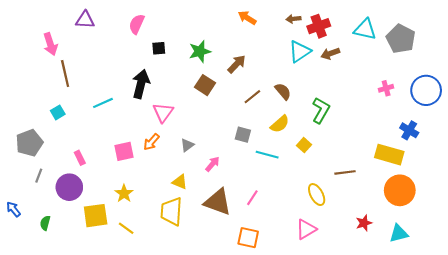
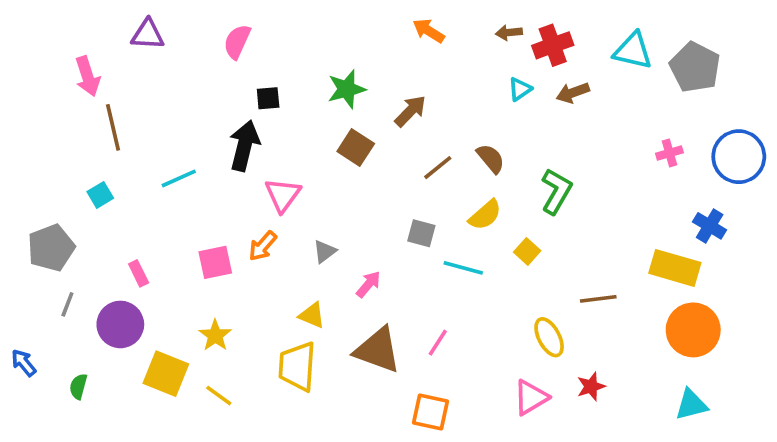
black square: (159, 48) -> (268, 98), moved
cyan triangle: (300, 51) -> (520, 89), size x0.6
yellow square: (96, 216) -> (166, 374), turned 30
red star: (364, 223) -> (591, 386), moved

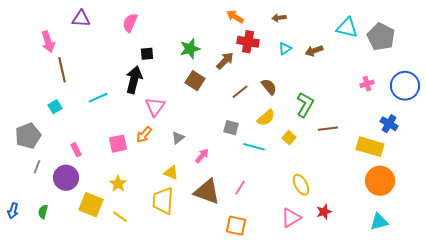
red cross: (553, 45) -> (248, 42), moved, turned 30
brown line: (598, 299) -> (328, 129), moved
blue arrow: (24, 363) -> (13, 211), moved, turned -126

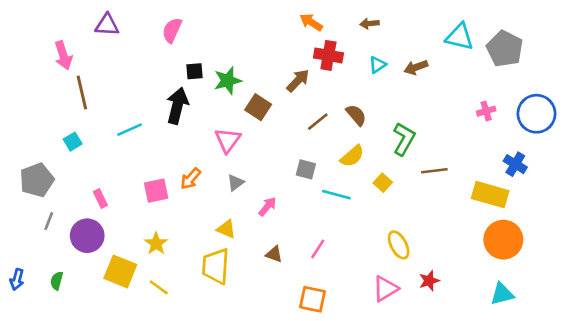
green star: (190, 49) -> (228, 81), moved
pink triangle: (155, 107) -> (228, 140), moved
brown triangle: (207, 192) -> (274, 254), size x0.5

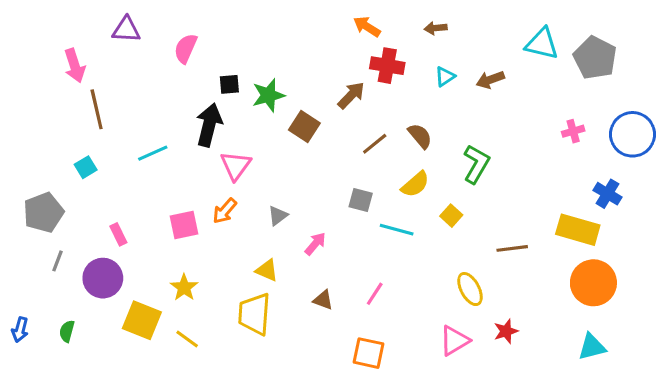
pink semicircle: (172, 30) -> (186, 48), moved
pink triangle: (228, 140) -> (236, 166), moved
brown line: (434, 171) -> (512, 248), moved

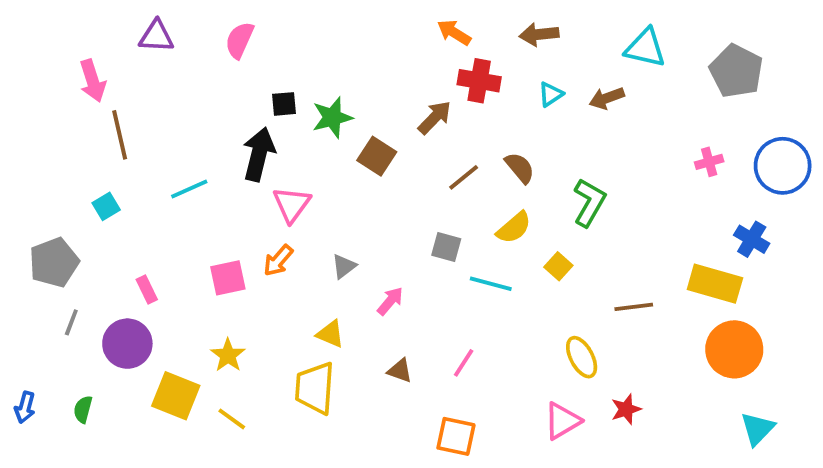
brown arrow: (436, 28) -> (539, 34), size x1.4
cyan triangle: (542, 44) -> (645, 48), moved
pink semicircle: (186, 48) -> (239, 40), moved
cyan triangle: (592, 347) -> (757, 429), moved, turned -32

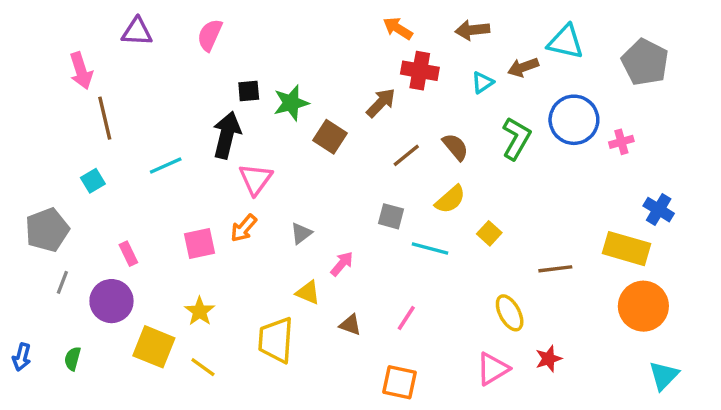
brown arrow: (607, 98) -> (523, 67), moved
blue circle: (783, 166) -> (574, 120), moved
green L-shape: (589, 202) -> (516, 138), moved
yellow triangle: (330, 334) -> (308, 293), moved

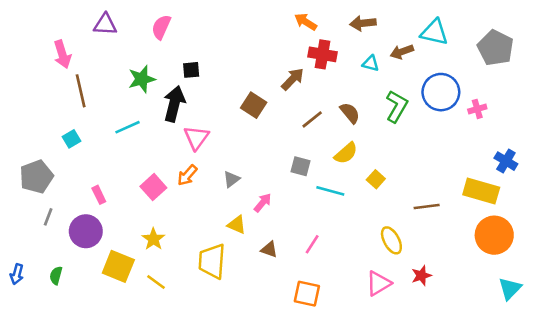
cyan triangle: (482, 83) -> (371, 63), turned 48
green star: (291, 103) -> (142, 79), moved
pink square: (200, 243) -> (153, 187), turned -30

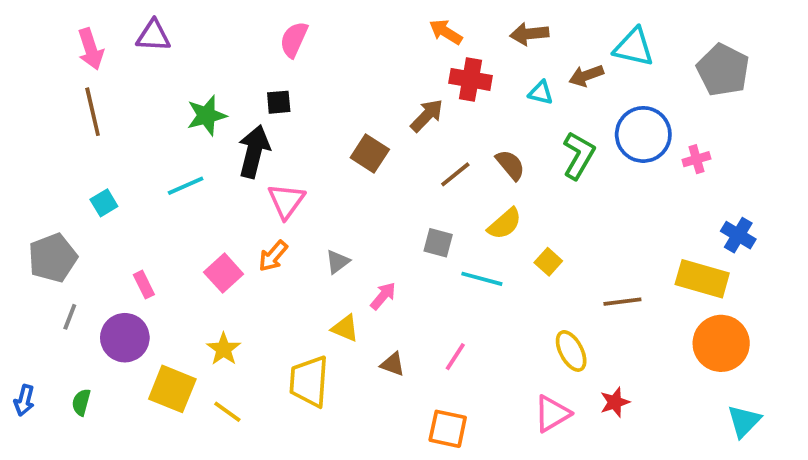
pink semicircle: (161, 27) -> (294, 40), moved
pink arrow: (62, 54) -> (91, 49), moved
brown line: (81, 91) -> (93, 112), moved

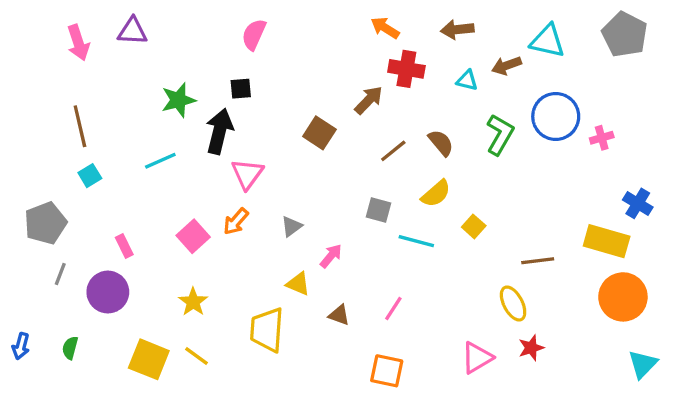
gray pentagon: (723, 70) -> (625, 34), moved
brown line: (93, 112) -> (80, 126), moved
yellow ellipse: (571, 351) -> (513, 304), moved
yellow square: (172, 389) -> (149, 359), moved

